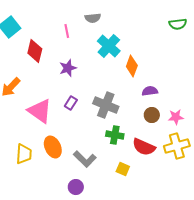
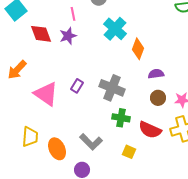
red diamond: (35, 51) -> (41, 34), turned -35
purple star: (68, 68) -> (68, 36), moved
orange ellipse: (53, 147) -> (57, 149), moved

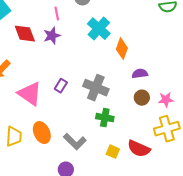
red semicircle: (150, 130) -> (139, 149), moved
orange ellipse: (57, 149) -> (42, 133), moved

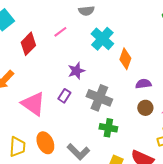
pink line: (57, 14) -> (60, 32), moved, turned 64
red diamond: (25, 34) -> (28, 44), turned 65
purple star: (52, 36) -> (76, 71), moved

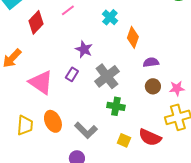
cyan cross: (102, 39) -> (110, 17), size x0.7
purple star: (76, 71) -> (84, 49), turned -30
gray cross: (99, 98) -> (107, 76), turned 30

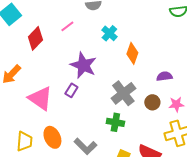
purple star: (84, 49) -> (83, 65), size x1.5
purple semicircle: (151, 62) -> (164, 76), moved
gray cross: (107, 76) -> (123, 93), moved

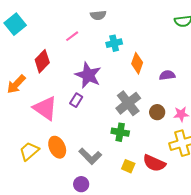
cyan cross: (109, 33) -> (114, 43), turned 35
red diamond: (35, 38) -> (42, 61), moved
purple semicircle: (164, 76) -> (167, 75), moved
yellow trapezoid: (24, 141) -> (29, 151), turned -135

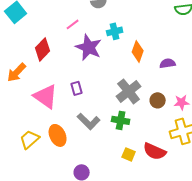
purple star: (88, 75) -> (89, 47), moved
purple rectangle: (76, 100) -> (77, 88), turned -48
gray L-shape: (90, 156) -> (89, 121), moved

